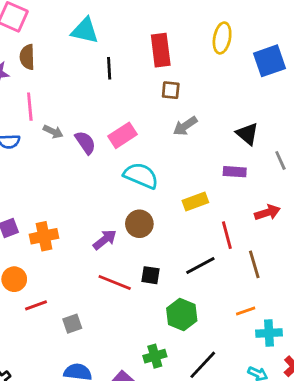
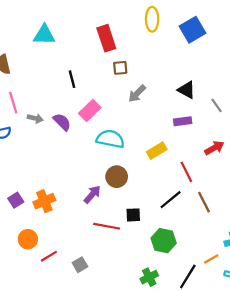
black line: (109, 68) -> (72, 79), moved
brown line: (254, 264) -> (204, 202), moved
orange line: (246, 311) -> (211, 259), moved

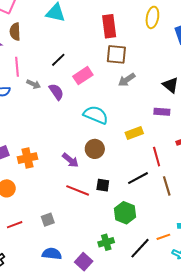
brown square: (120, 68) -> (116, 54), size x1.5
black line: (72, 79) -> (58, 60), moved, turned 49
pink rectangle: (90, 110) -> (83, 76), moved
purple arrow: (92, 194) -> (70, 160), turned 78
red line: (49, 256) -> (15, 225), moved

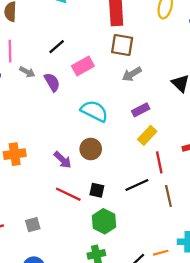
purple rectangle: (162, 112) -> (141, 110), moved, turned -35
yellow rectangle: (134, 133) -> (147, 135), moved, turned -30
green hexagon: (125, 213) -> (104, 221), moved

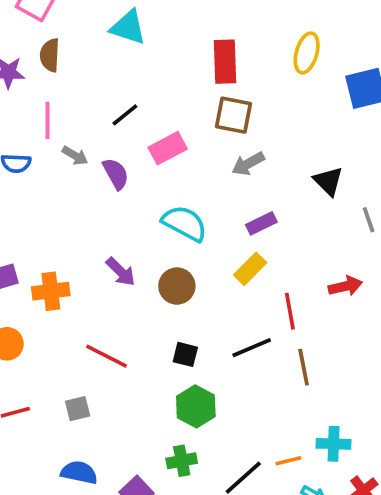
yellow rectangle: (147, 135) -> (250, 269), moved
purple arrow: (63, 160) -> (121, 272), moved
red line: (68, 194) -> (107, 356), moved

